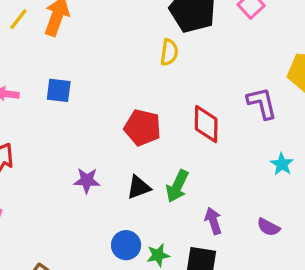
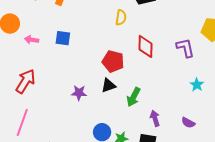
yellow semicircle: (169, 52) -> (121, 17), moved
red diamond: (206, 124) -> (145, 46), moved
black triangle: (139, 187) -> (108, 85), moved

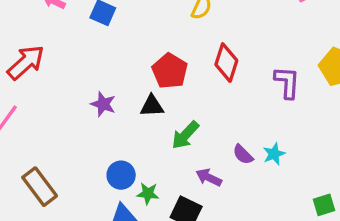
cyan star: (197, 85) -> (274, 154), moved
purple arrow: (155, 118) -> (209, 177), turned -63
purple semicircle: (188, 123) -> (243, 155), moved

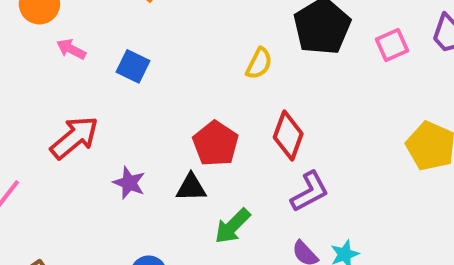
red arrow: (26, 62) -> (74, 138), moved
purple L-shape: (287, 82) -> (310, 192), moved, turned 56

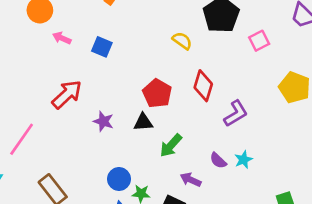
pink square: (392, 45) -> (259, 41), moved
yellow semicircle: (259, 63) -> (182, 41), turned -78
purple L-shape: (310, 192) -> (236, 114), moved

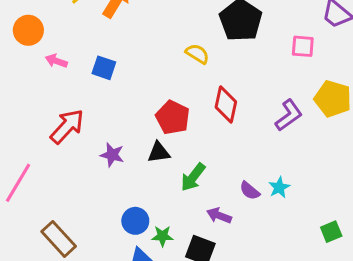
pink square: (259, 41) -> (303, 46), moved, turned 36
purple L-shape: (236, 114) -> (289, 115), moved

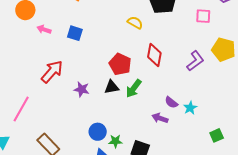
green arrow: (193, 177) -> (134, 89), moved
purple semicircle: (250, 191) -> (171, 102), moved
purple arrow: (219, 216) -> (160, 118), moved
green square: (331, 232) -> (217, 135), moved

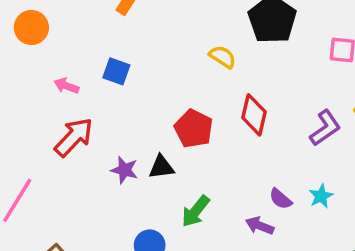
pink arrow: (44, 29) -> (66, 86), moved
black triangle: (112, 87) -> (161, 167), moved
green arrow: (134, 89) -> (196, 211), moved
cyan star: (190, 108) -> (321, 196), moved

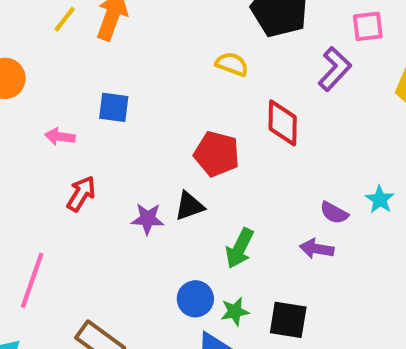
purple L-shape: (325, 128) -> (335, 69), moved
red arrow: (74, 137) -> (81, 194), size x0.7

